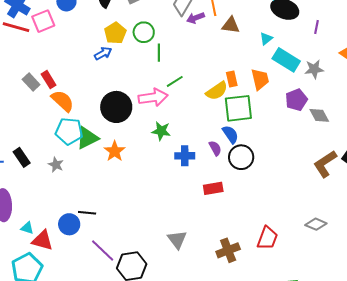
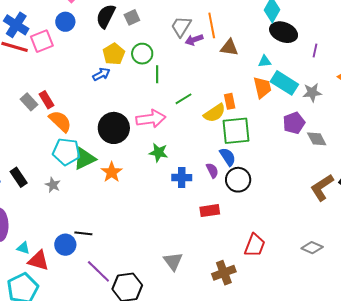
cyan triangle: (266, 39) -> (265, 61), turned 32
orange trapezoid: (260, 79) -> (262, 87), moved
green line: (175, 81) -> (183, 99), moved
red trapezoid: (267, 238) -> (255, 245), moved

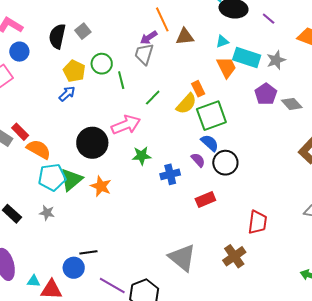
gray trapezoid: (181, 27) -> (144, 54), moved
purple line: (315, 50) -> (269, 19), turned -48
gray triangle: (173, 261) -> (182, 258), size x1.4

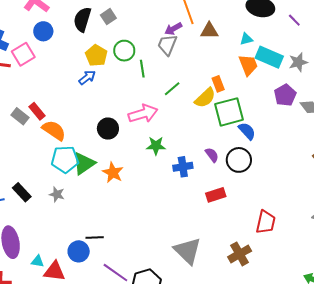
black circle: (92, 143) -> (108, 129), size x0.7
blue semicircle: (210, 143) -> (247, 131), moved

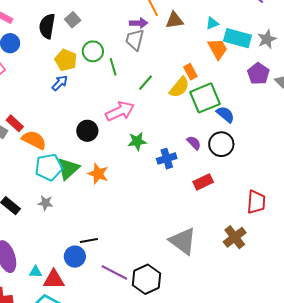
purple arrow: (173, 29) -> (139, 23), turned -144

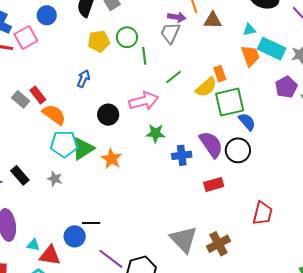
yellow pentagon: (66, 60) -> (99, 41), turned 30
blue arrow: (60, 83) -> (83, 79), moved, turned -30
purple semicircle: (194, 143) -> (211, 144), size x1.8
brown cross: (235, 237) -> (218, 244), moved

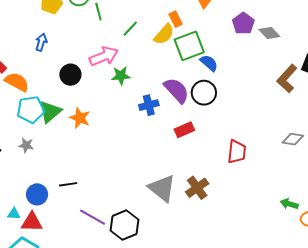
green star: (155, 133) -> (121, 76), moved
blue circle: (75, 236) -> (37, 194), moved

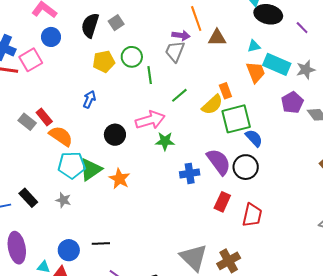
red rectangle: (184, 130) -> (222, 202), turned -48
red trapezoid: (237, 152) -> (252, 215), moved

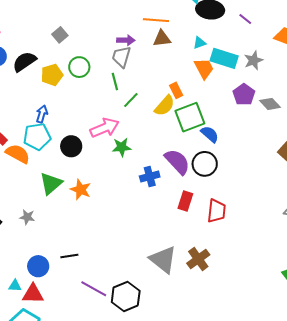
orange line: (196, 19) -> (156, 20), moved, turned -60
black semicircle: (90, 25) -> (24, 62), moved, turned 45
green line: (150, 75) -> (115, 82), moved
cyan pentagon: (72, 165) -> (37, 137), moved

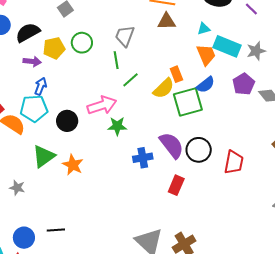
purple arrow: (126, 40) -> (32, 61), moved
blue semicircle: (210, 134) -> (206, 85), moved, turned 96
red trapezoid: (217, 211) -> (234, 162), moved

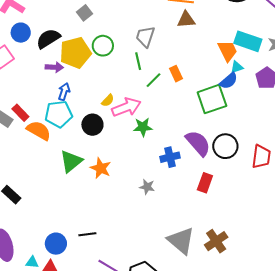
cyan triangle: (204, 29) -> (237, 67), moved
yellow pentagon: (54, 48) -> (75, 53), size x1.4
orange rectangle: (176, 74) -> (176, 74), moved
yellow semicircle: (164, 88) -> (108, 100), moved, size x0.6
gray star: (17, 188) -> (147, 187), moved

